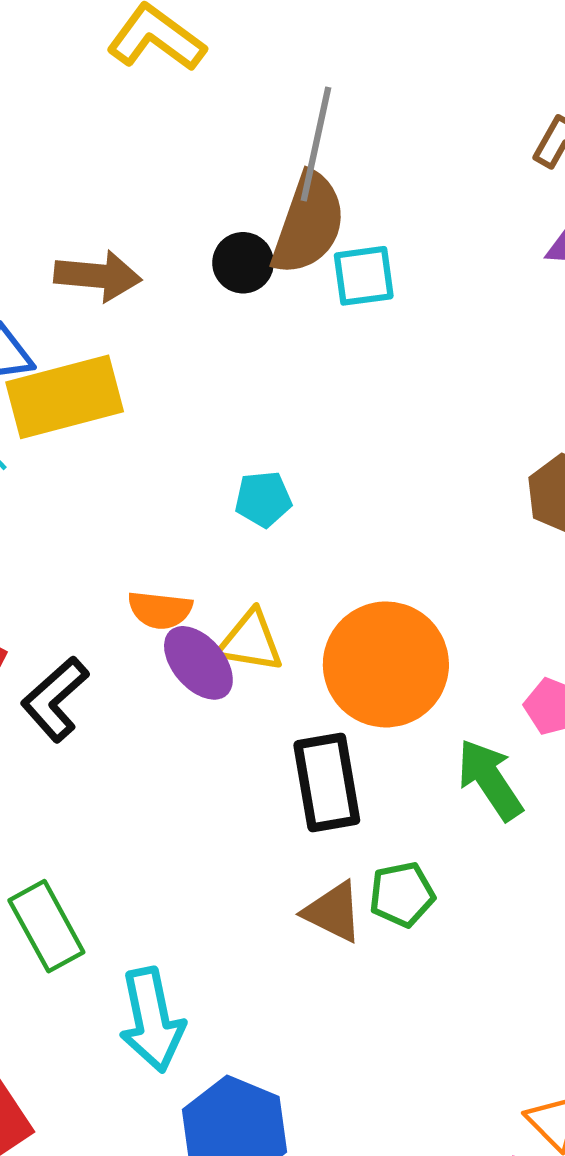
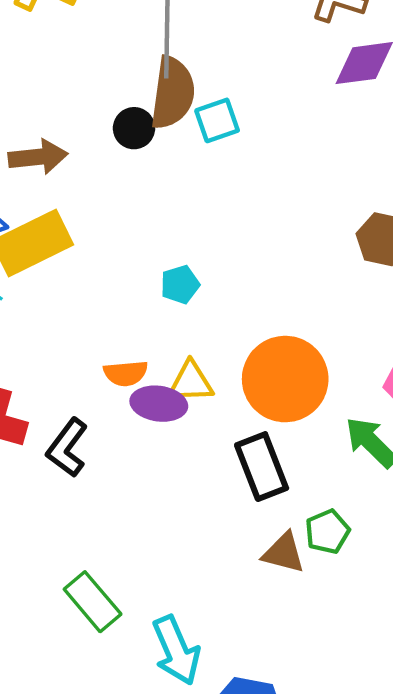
purple ellipse: (198, 663) -> (159, 404), turned -30

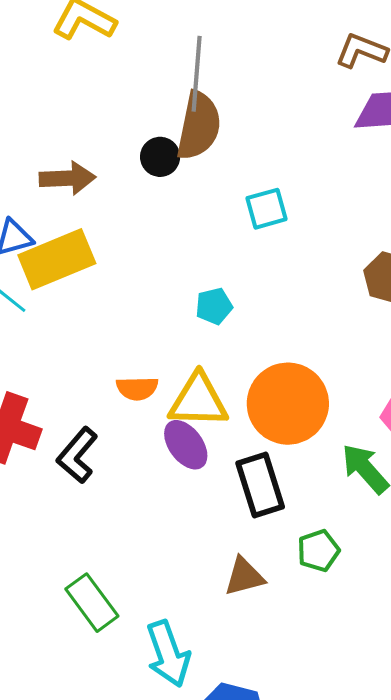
cyan square: (217, 120) -> (266, 209), moved
cyan pentagon: (180, 284) -> (214, 306), moved
yellow triangle: (191, 382) -> (198, 401), size x1.4
purple ellipse: (159, 404) -> (186, 445), moved, turned 42
brown triangle: (284, 553) -> (244, 577), moved, turned -33

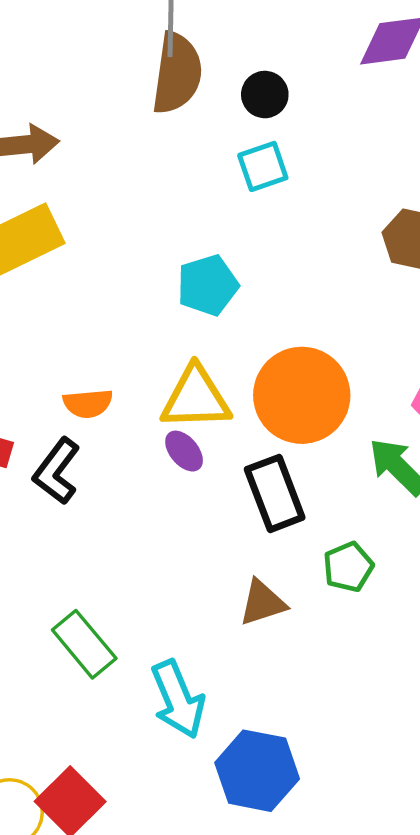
black circle: (160, 157) -> (265, 95), moved
cyan pentagon: (214, 306) -> (208, 285), size x1.4
orange semicircle: (137, 388) -> (88, 403), moved
purple ellipse: (186, 445) -> (184, 451), size x0.7

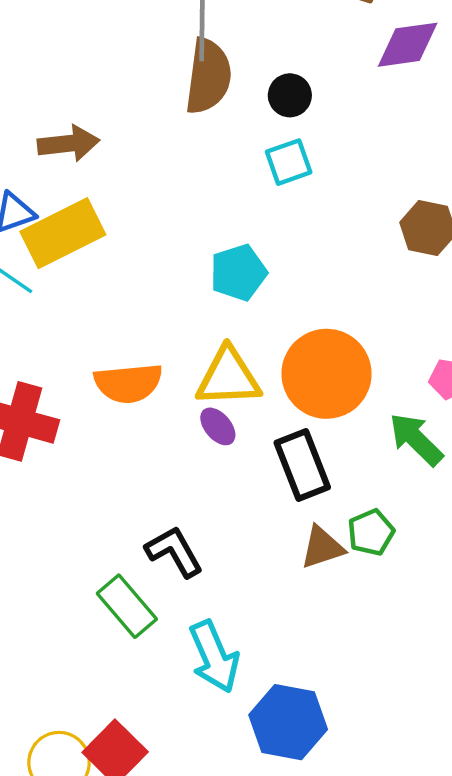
orange semicircle: (88, 403) -> (128, 383), size x1.5
black L-shape: (57, 471) -> (174, 552), moved, turned 114
brown triangle: (262, 603) -> (322, 547), moved

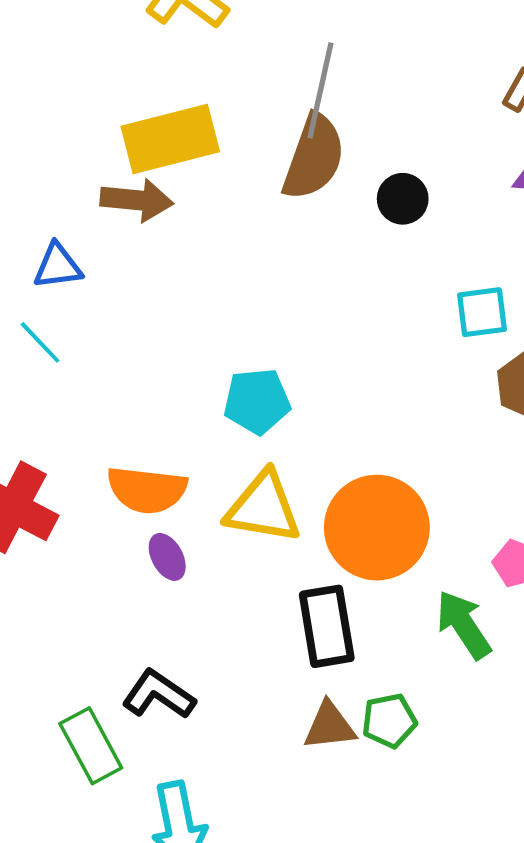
cyan square: (289, 162) -> (482, 312), moved
yellow rectangle: (63, 233) -> (170, 139), moved
cyan pentagon: (238, 273) -> (257, 401), moved
purple ellipse: (218, 426) -> (167, 557), moved
black L-shape: (174, 552) -> (159, 695), turned -38

